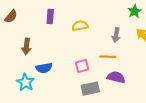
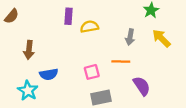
purple rectangle: (50, 16) -> (68, 16), moved
purple semicircle: (116, 77) -> (142, 86), moved, turned 42

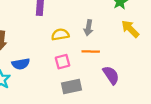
yellow semicircle: (89, 27) -> (60, 35), moved
gray arrow: (130, 37) -> (88, 28), moved

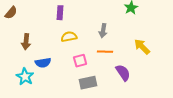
yellow arrow: (130, 29) -> (142, 47), moved
yellow semicircle: (60, 35) -> (69, 37), moved

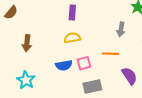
purple rectangle: (60, 13) -> (72, 12), moved
gray arrow: (103, 31) -> (121, 29), moved
blue semicircle: (43, 63) -> (64, 65), moved

